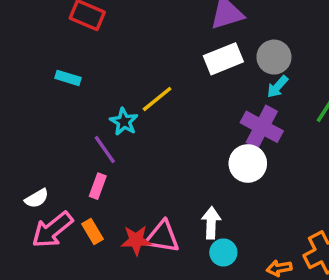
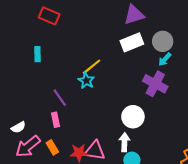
cyan rectangle: (68, 78) -> (37, 54), turned 72
cyan star: (124, 122) -> (86, 81), moved
white circle: (248, 163) -> (133, 117), moved
pink rectangle: (98, 186) -> (56, 120), turned -32

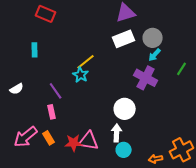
white semicircle: (18, 127) -> (17, 89), moved

